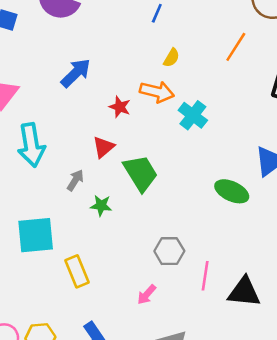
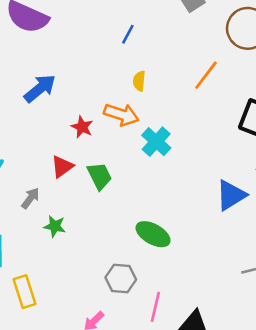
yellow semicircle: (172, 58) -> (139, 81), turned 150
green trapezoid: (141, 173) -> (100, 176), moved, size x0.7
green ellipse: (232, 191) -> (153, 234), moved

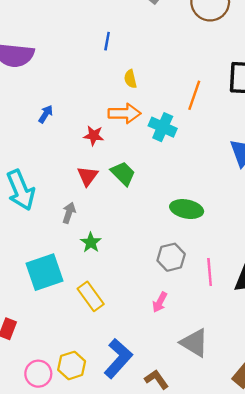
orange line: (206, 75) -> (194, 95), moved
blue arrow: (40, 88) -> (46, 114), size x0.6
green star: (55, 226) -> (91, 242), moved, turned -30

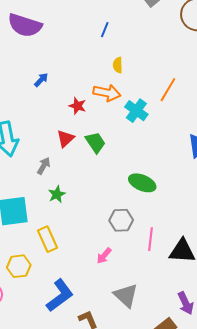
yellow hexagon: (72, 365) -> (19, 266), moved

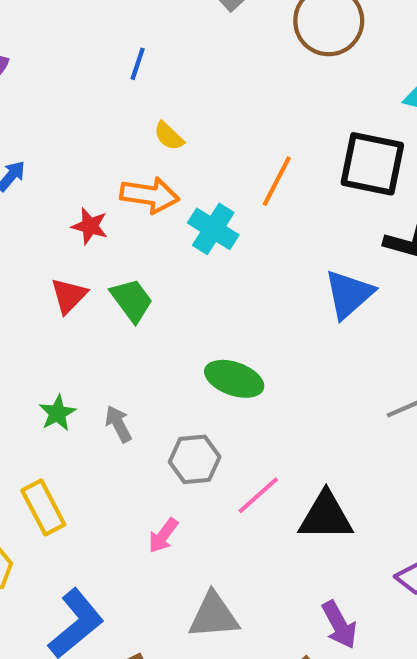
yellow semicircle: (118, 65) -> (169, 136), turned -42
gray arrow: (44, 166) -> (118, 424), moved, turned -54
pink line: (151, 239) -> (258, 495), turned 45
gray triangle: (126, 295) -> (214, 616), turned -44

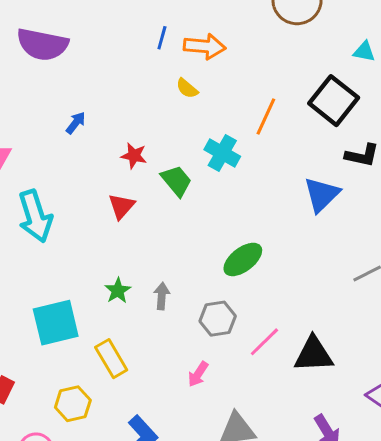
black square: (372, 164) -> (334, 101), turned 30
orange arrow: (150, 195) -> (205, 46), moved
green trapezoid: (132, 300) -> (176, 181), moved
green ellipse: (234, 379) -> (243, 259), turned -54
gray arrow: (118, 424) -> (162, 296), turned 35

